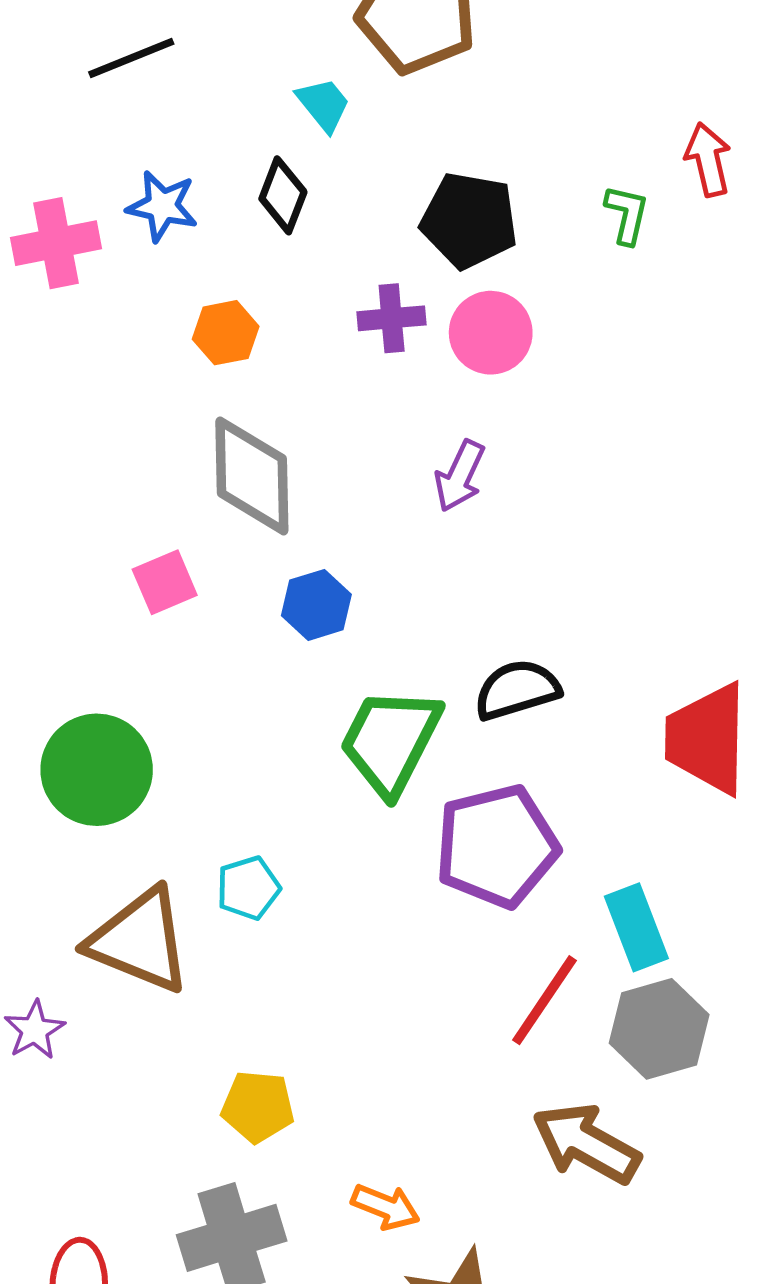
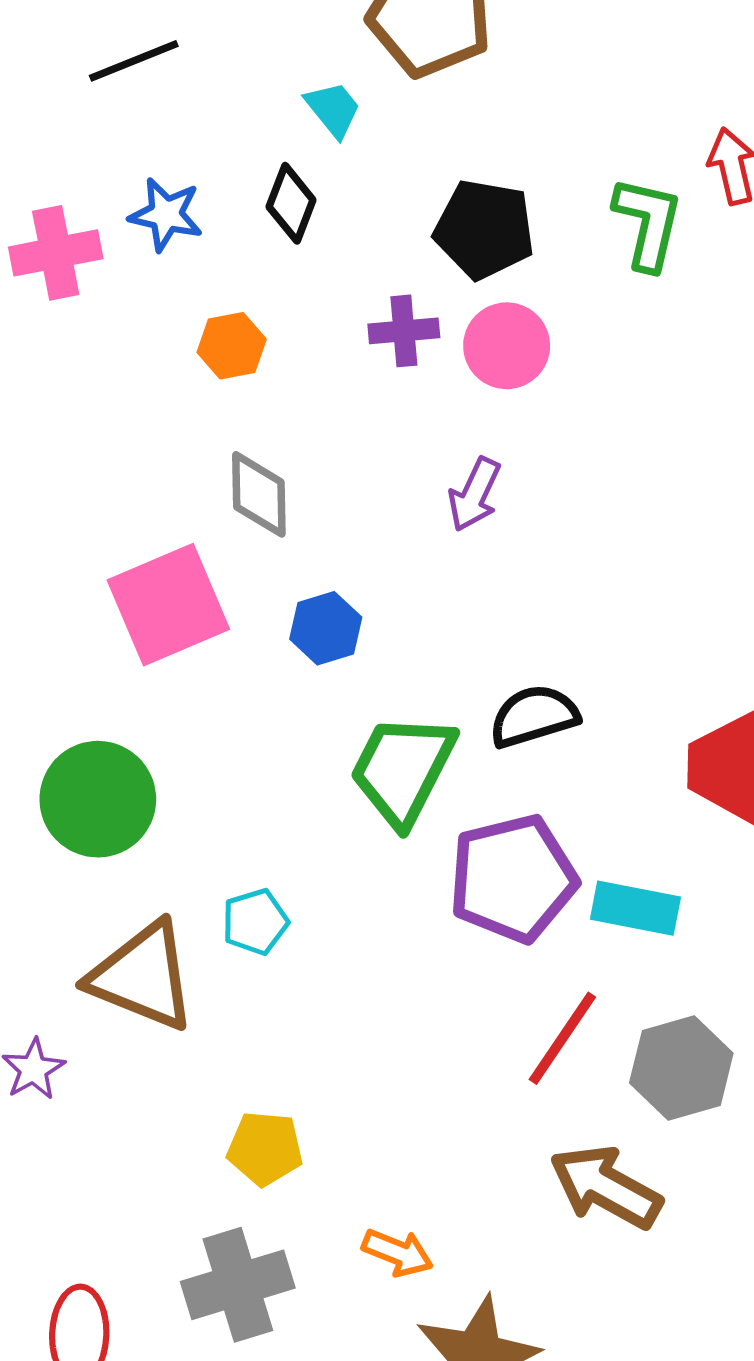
green L-shape: (627, 214) -> (648, 223), size x1.5
gray diamond: (252, 476) -> (259, 494), size x0.7
pink square: (165, 582) -> (168, 605), size x1.8
cyan rectangle: (636, 927) -> (635, 908), moved, turned -58

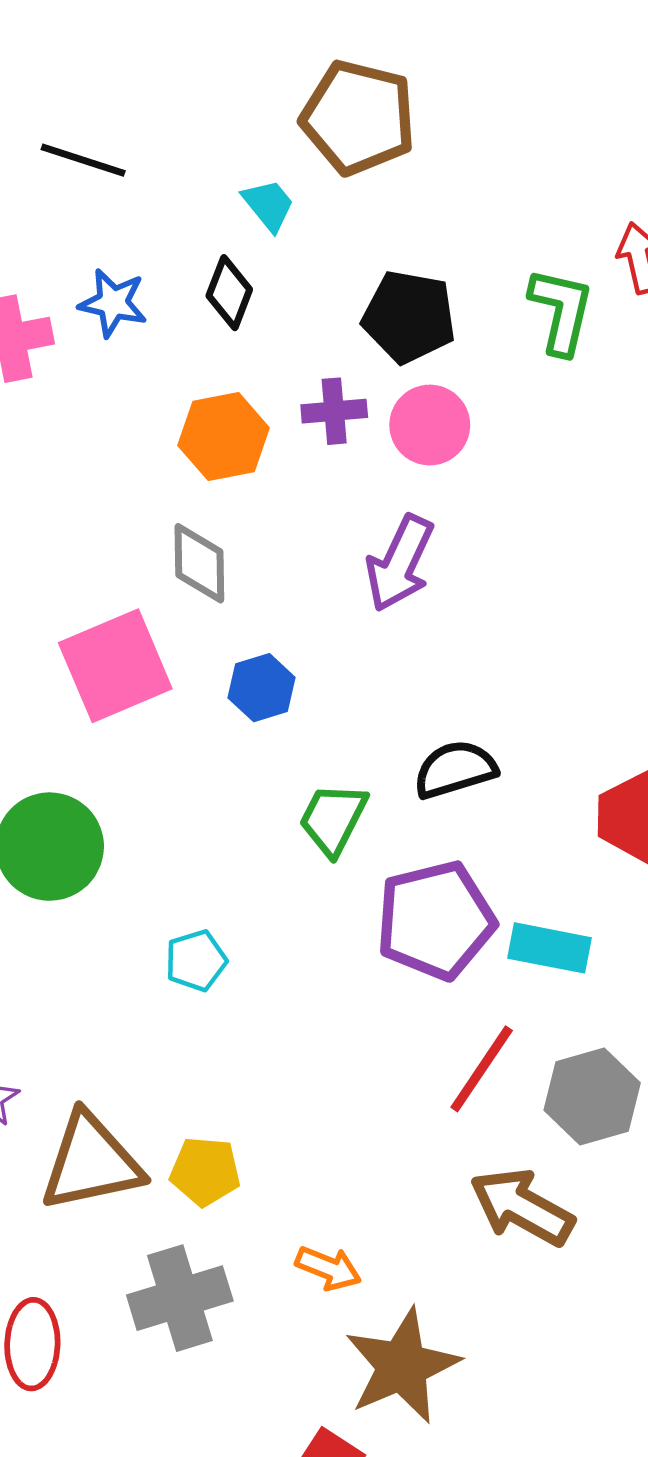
black line: (134, 61) -> (83, 160), turned 40
orange hexagon: (232, 346) -> (224, 437), moved, size x1.4
purple arrow: (474, 494) -> (400, 563), size x1.4
green trapezoid: (403, 769) -> (333, 819), size x0.7
brown triangle: (142, 976) -> (91, 1162), moved, turned -34

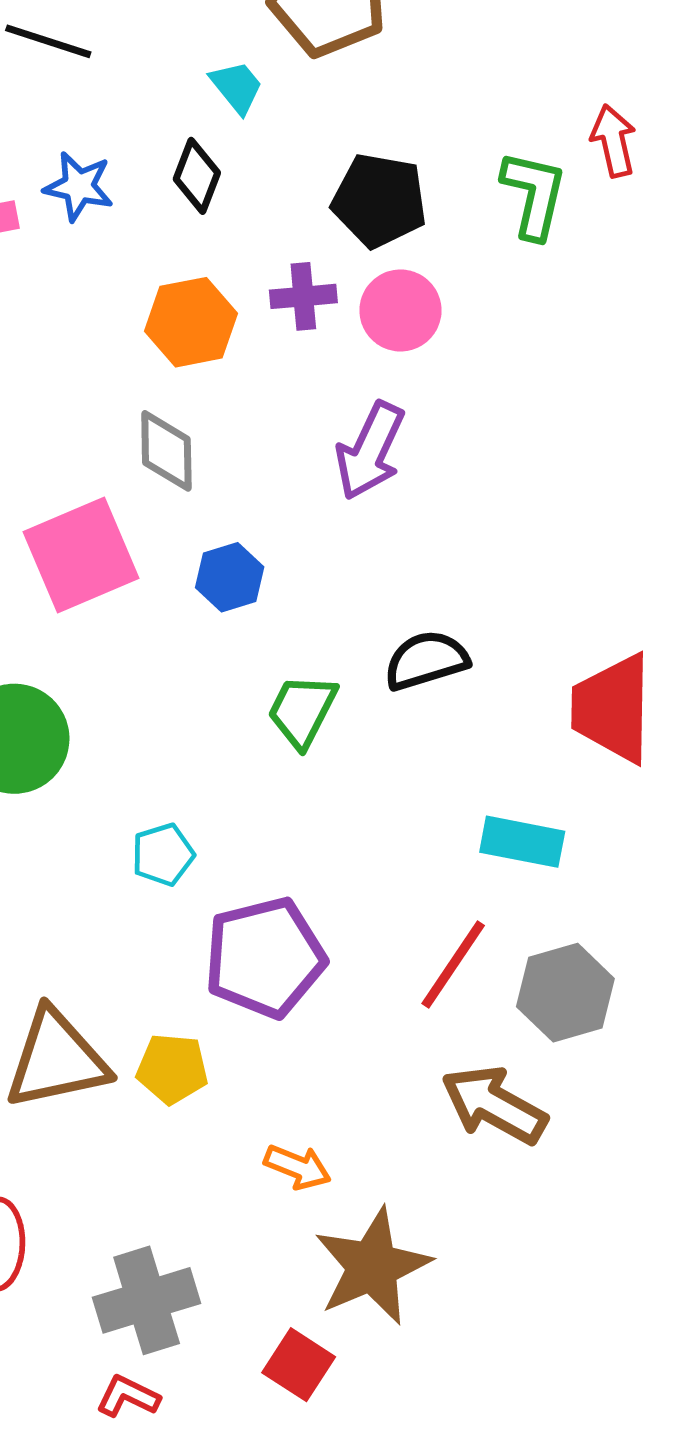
purple pentagon: (436, 920) -> (265, 958), moved
gray cross: (180, 1298) -> (147, 1300), moved

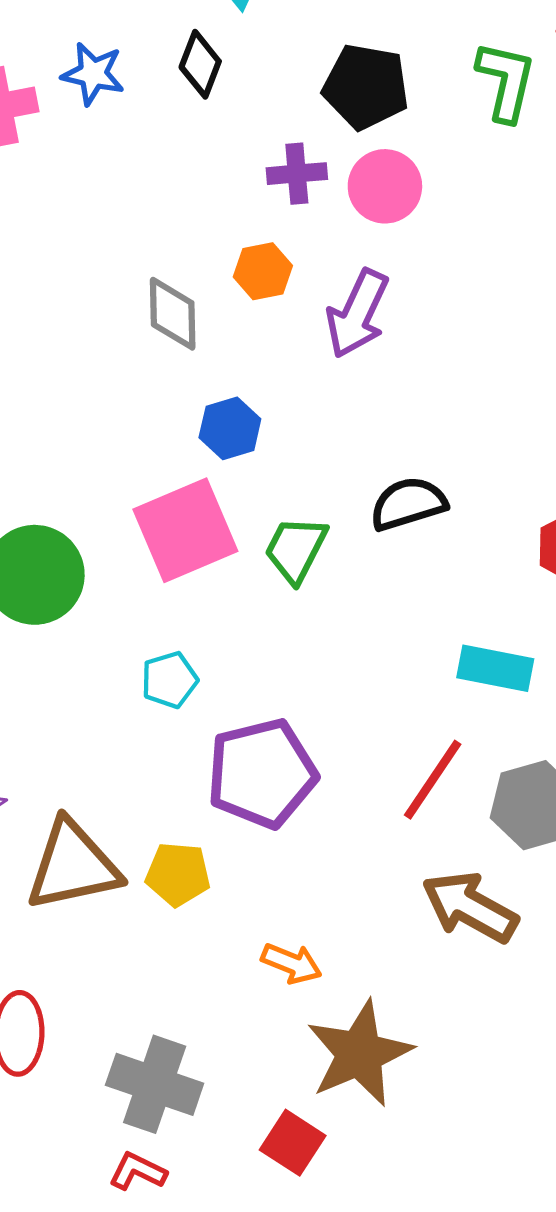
orange hexagon: (191, 322) -> (263, 271), moved, size x0.7
pink square: (81, 555) -> (185, 530), moved
gray cross: (147, 1300) -> (155, 1084), turned 36

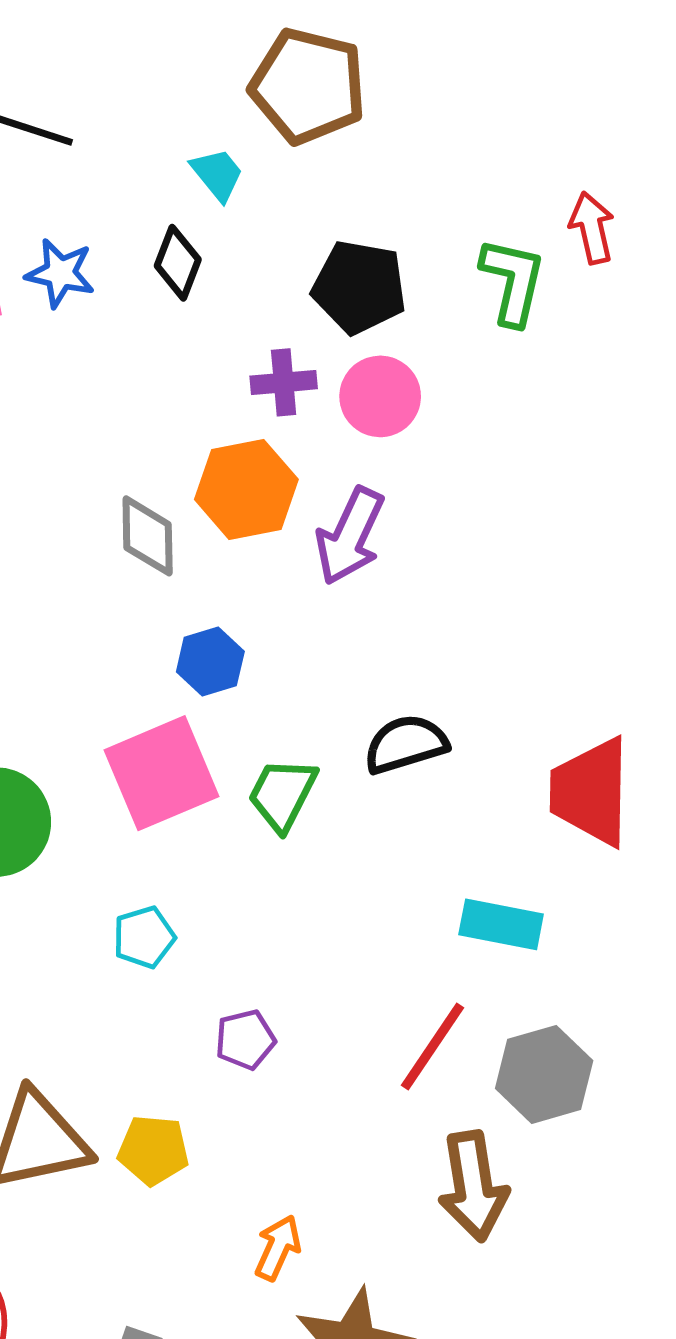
orange hexagon: (263, 271) -> (246, 489), size x1.6
purple pentagon: (262, 773) -> (245, 1040), size x0.5
brown arrow: (470, 907) -> (473, 1186), turned -128
orange arrow: (292, 963) -> (278, 1248), turned -88

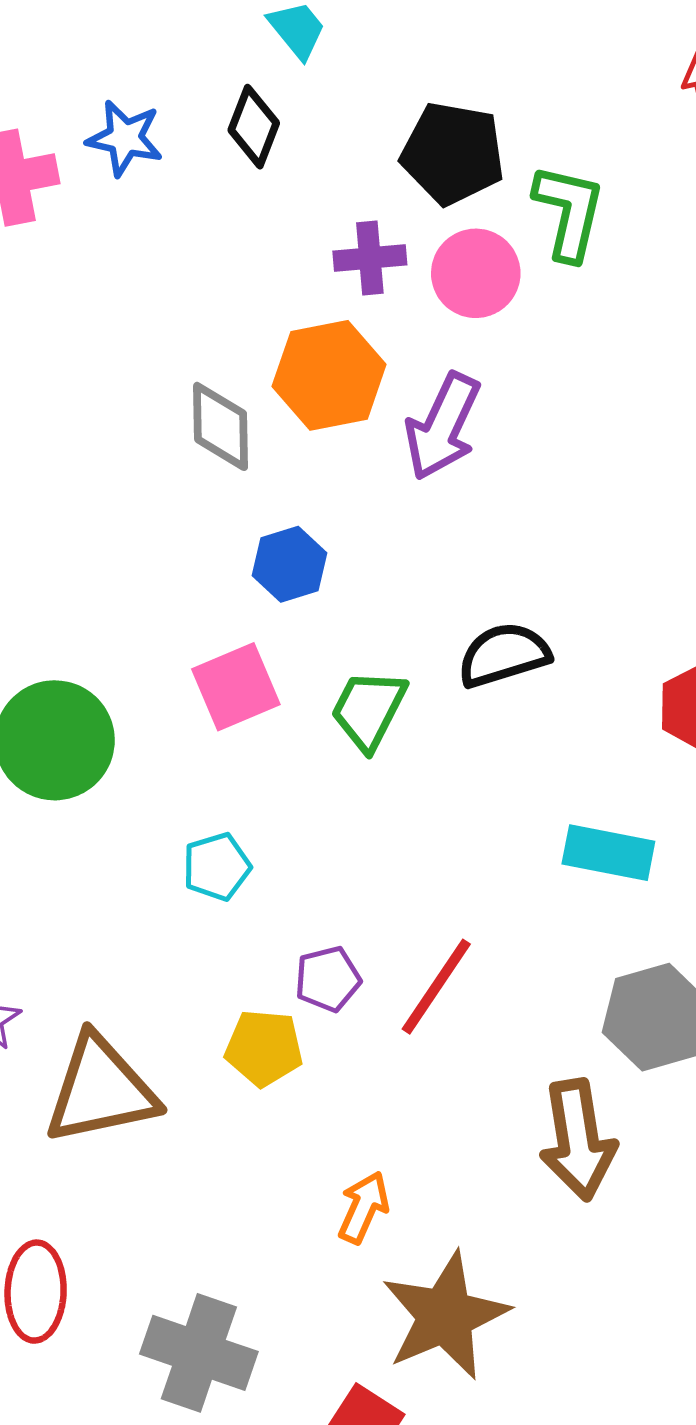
green L-shape: (513, 281) -> (569, 212), moved
pink square: (161, 773) -> (236, 687), size x0.7
red line: (432, 1047) -> (436, 987), moved
yellow pentagon: (153, 1150) -> (264, 1048), moved

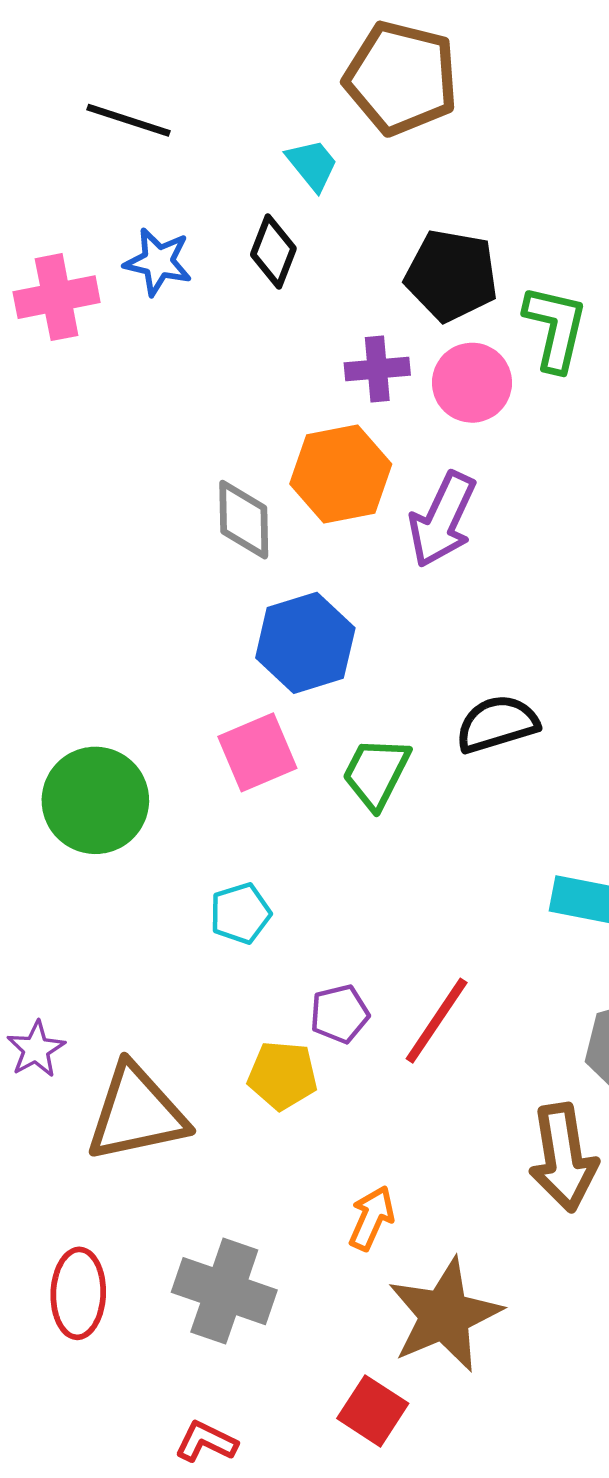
blue hexagon: (289, 564) -> (305, 643), size x1.5
gray cross: (199, 1353) -> (224, 1291), moved

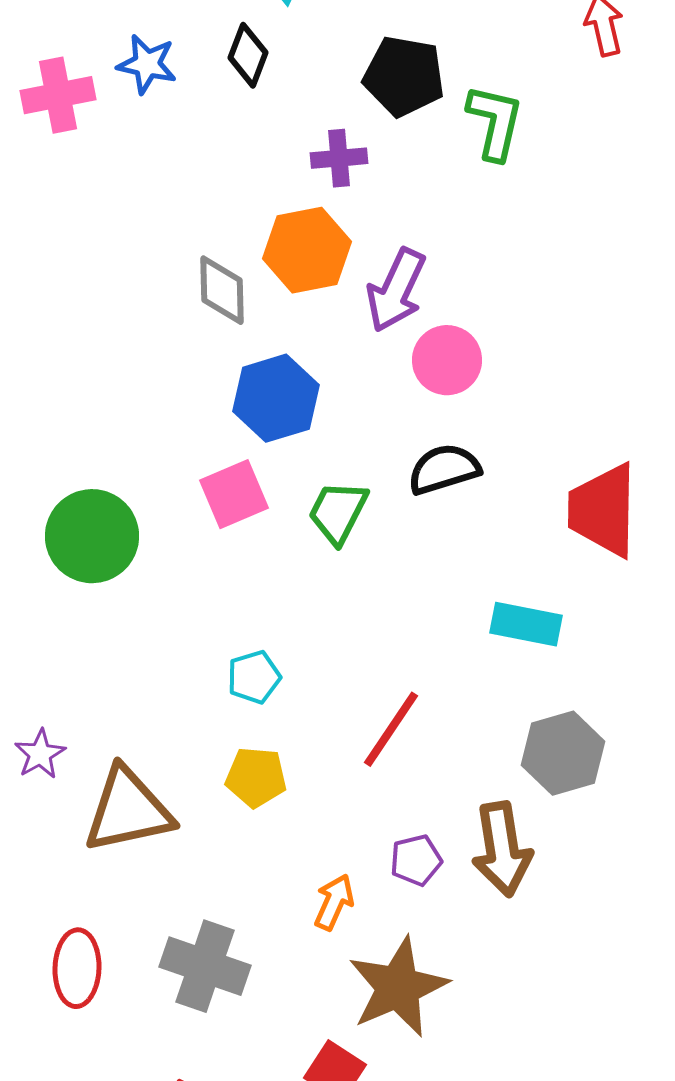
pink circle: (472, 383) -> (447, 360), moved
cyan pentagon: (240, 913) -> (254, 677), moved
purple pentagon: (340, 1014) -> (416, 860), moved

